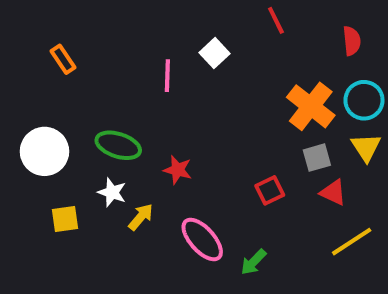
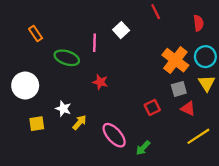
green ellipse: (118, 145) -> (67, 58), moved
red star: (178, 170) -> (100, 82), moved

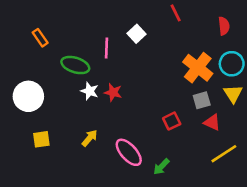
white star: (63, 109) -> (90, 91), moved

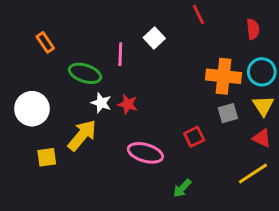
orange cross: (198, 68) -> (223, 76), turned -32
red triangle: (212, 122) -> (262, 138), moved
yellow arrow: (90, 138) -> (82, 135), moved, size x1.6
pink ellipse: (129, 152) -> (145, 153), moved, turned -32

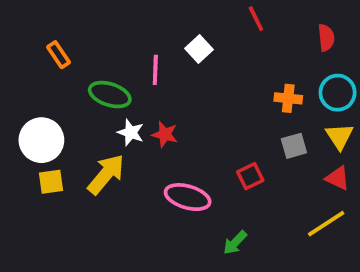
orange cross: (223, 76) -> (288, 98), size x0.6
yellow square: (47, 157) -> (51, 182), moved

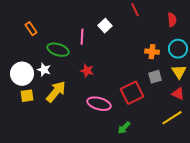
white star: (131, 133) -> (44, 70), moved
red square: (250, 176) -> (132, 93), size x1.6

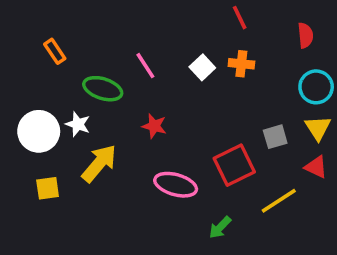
white square: (105, 26) -> (202, 67), moved
pink line: (82, 37) -> (145, 66), turned -35
orange cross: (152, 52) -> (241, 64), moved
yellow square: (27, 96) -> (48, 188), moved
yellow line: (172, 118) -> (279, 201), moved

